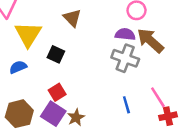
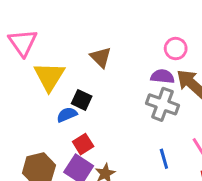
blue semicircle: (18, 67) -> (67, 115), moved

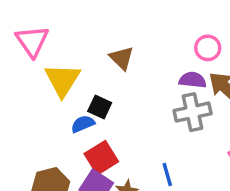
gray cross: (162, 104) -> (193, 112), turned -32
red square: (83, 144) -> (101, 158), size x1.4
blue line: (164, 159) -> (167, 175), moved

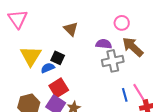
yellow triangle: (62, 80) -> (31, 56), moved
purple semicircle: (193, 80) -> (104, 44), moved
blue line: (167, 175) -> (125, 95), moved

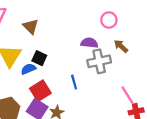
brown triangle: (71, 29) -> (31, 27), moved
brown arrow: (133, 47) -> (121, 46), size x0.6
blue line: (125, 95) -> (74, 82), moved

